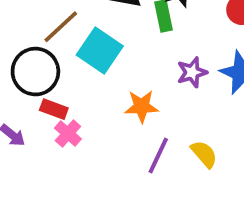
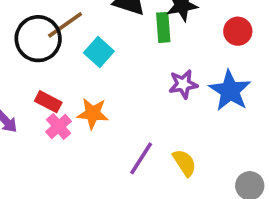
cyan square: (100, 50) -> (99, 52), size x0.7
black circle: (35, 72) -> (38, 39), moved
orange star: (142, 106) -> (93, 113), moved

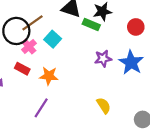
green rectangle: (163, 27) -> (91, 25), turned -63
pink cross: (59, 126) -> (29, 46), moved
purple line: (141, 158) -> (41, 108), moved

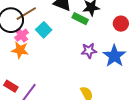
red rectangle: (22, 69) -> (11, 86), moved
orange star: (49, 76) -> (20, 50), moved

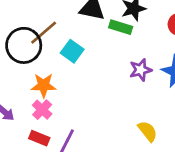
pink cross: (22, 35) -> (42, 110), moved

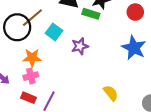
purple star: (141, 70) -> (80, 46), moved
pink cross: (42, 110) -> (31, 76), turned 32

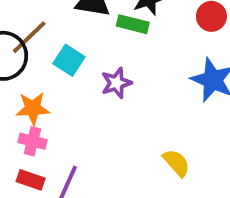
pink cross: (31, 76) -> (33, 141), turned 32

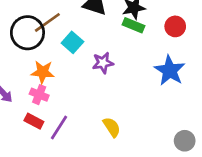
green rectangle: (133, 24) -> (133, 25), moved
yellow semicircle: (176, 163) -> (112, 127), moved

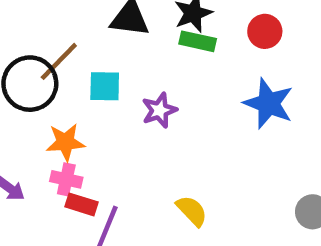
cyan square: (72, 42) -> (105, 86), turned -30
red rectangle: (34, 121) -> (82, 204), moved

